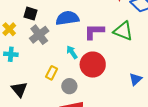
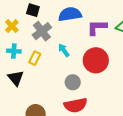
cyan arrow: (72, 52) -> (64, 50), moved
yellow rectangle: (52, 73) -> (35, 58), moved
black triangle: (19, 89) -> (16, 78), moved

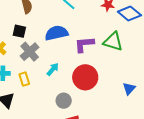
cyan arrow: (64, 50) -> (53, 69), turned 80
yellow rectangle: (35, 58) -> (24, 79), turned -40

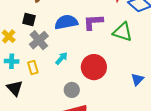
purple L-shape: (84, 44) -> (93, 22), moved

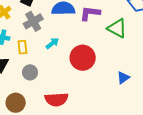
gray circle: (72, 90) -> (30, 72), moved

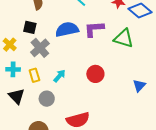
cyan arrow: (52, 43) -> (59, 76), moved
red circle: (83, 58) -> (95, 74), size x0.7

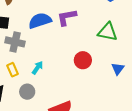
green triangle: (124, 38) -> (108, 32), moved
gray cross: (40, 48) -> (15, 42), turned -30
red circle: (95, 74) -> (83, 60), moved

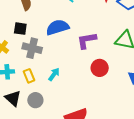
purple L-shape: (67, 17) -> (87, 40), moved
gray circle: (27, 92) -> (35, 100), moved

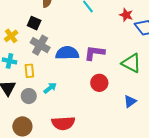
blue semicircle: (58, 27) -> (67, 53), moved
cyan arrow: (54, 74) -> (50, 88), moved

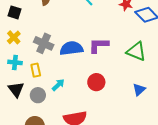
black square: (34, 23) -> (15, 12), moved
red circle: (99, 83) -> (96, 82), moved

